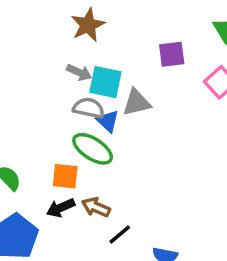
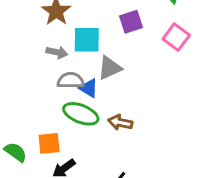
cyan square: (105, 82) -> (87, 40), moved
orange square: (65, 176) -> (49, 143), moved
brown arrow: (96, 207) -> (120, 123), moved

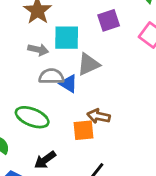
green ellipse: (81, 114) -> (32, 117), moved
orange square: (49, 143) -> (84, 130), moved

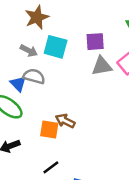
gray triangle: (88, 64) -> (102, 66), moved
blue triangle: (69, 84) -> (18, 84), moved

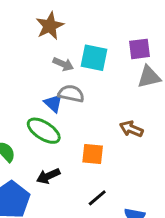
brown star: (37, 17) -> (50, 26), moved
brown arrow: (65, 121) -> (131, 129), moved

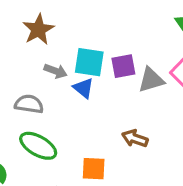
purple square: (140, 49) -> (123, 66), moved
gray semicircle: (71, 94) -> (29, 104), moved
blue triangle: (53, 103) -> (83, 88), moved

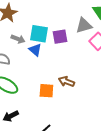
gray triangle: (151, 80) -> (84, 25), moved
orange square: (94, 169) -> (46, 91), moved

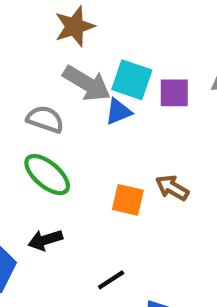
gray arrow: (18, 39) -> (87, 83), size x1.6
blue triangle: (35, 50) -> (118, 112), turned 48

